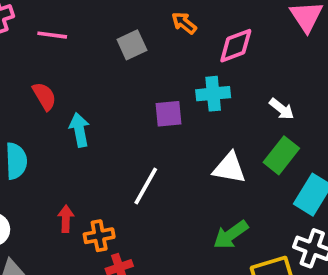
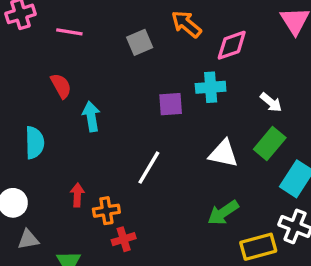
orange arrow: (184, 23) -> (186, 24), size x1.4

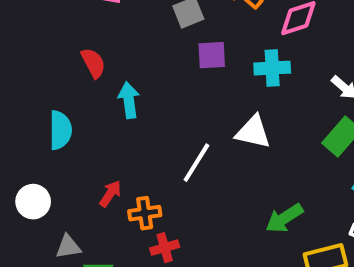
purple square: (171, 104) -> (212, 55), moved
white triangle: (223, 153) -> (253, 132), moved
red arrow: (77, 195) -> (110, 194), turned 30
gray triangle: (28, 239) -> (68, 247), moved

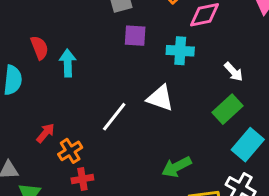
red semicircle: (93, 63) -> (39, 48), moved
orange cross: (145, 213) -> (70, 151), turned -30

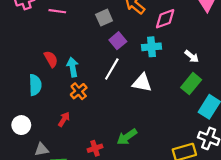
purple square: (135, 36) -> (118, 41), turned -35
white line: (114, 117) -> (112, 69), moved
orange cross: (70, 151) -> (79, 91), moved
green arrow: (177, 167) -> (127, 137), moved

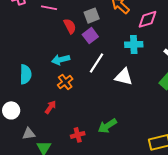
purple square: (118, 41) -> (90, 36), moved
red semicircle: (51, 59) -> (70, 26), moved
cyan arrow: (73, 67) -> (61, 60), turned -96

